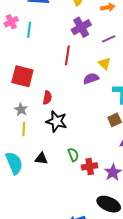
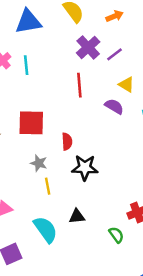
purple line: (109, 39) -> (115, 54), moved
purple semicircle: (91, 78) -> (114, 106), turned 63
green semicircle: (73, 155) -> (116, 235), moved

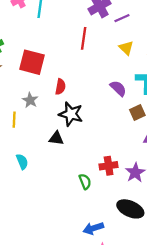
purple semicircle: (114, 106) -> (118, 88), moved
yellow line: (48, 186) -> (14, 120), moved
black triangle: (77, 216) -> (56, 138), moved
cyan semicircle: (45, 230) -> (22, 162), size x0.6

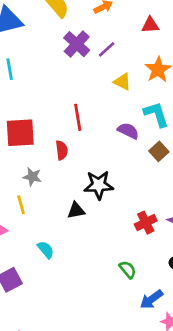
red line: (84, 38) -> (78, 117), moved
black star: (71, 114) -> (99, 185), moved
green semicircle: (85, 182) -> (128, 270), moved

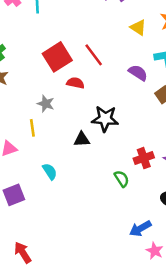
red line: (78, 117) -> (94, 55), turned -35
red square: (20, 133) -> (57, 57), moved, turned -36
red semicircle: (62, 150) -> (75, 83), turned -78
green semicircle: (128, 270) -> (122, 179), moved

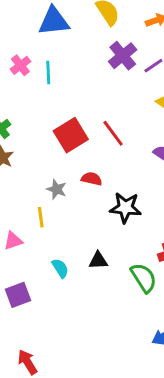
red semicircle: (75, 83) -> (92, 179), moved
black triangle: (82, 139) -> (98, 261), moved
green semicircle: (122, 179) -> (144, 278), size x1.5

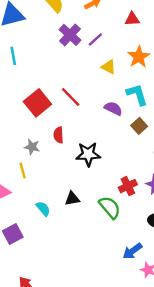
red semicircle: (92, 179) -> (58, 135), turned -98

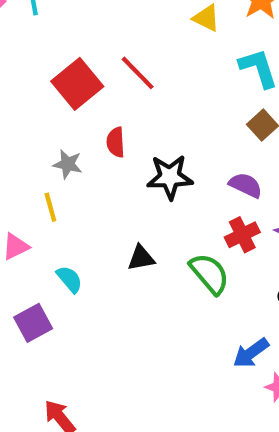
purple semicircle: (113, 108) -> (246, 185), moved
cyan semicircle: (43, 209) -> (69, 279), moved

